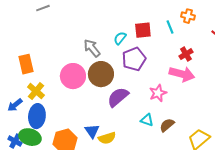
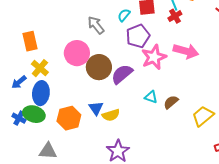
red cross: (186, 54) -> (175, 16), moved
brown circle: (101, 74) -> (99, 67), moved
pink star: (158, 93) -> (154, 57), moved, size x1.4

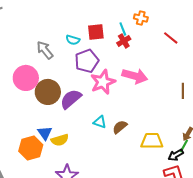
cyan semicircle: (124, 15) -> (73, 40), turned -112
yellow trapezoid: (203, 116) -> (152, 141), turned 40
orange hexagon: (69, 118) -> (31, 148), moved

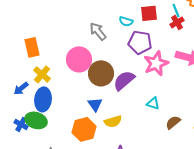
purple pentagon: (87, 61) -> (140, 42), turned 30
brown semicircle: (120, 127) -> (173, 122), moved
blue triangle: (45, 133) -> (95, 104), moved

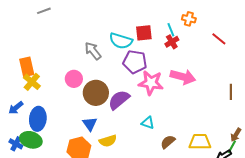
cyan semicircle: (126, 21) -> (121, 41), size x1.6
pink circle: (79, 59) -> (74, 79), size x0.7
pink star: (156, 63) -> (151, 83), turned 30
yellow cross: (42, 74) -> (32, 82), moved

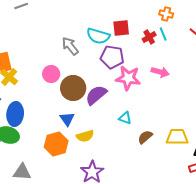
cyan line: (171, 30) -> (163, 34), moved
pink arrow: (183, 77) -> (160, 72), size x0.7

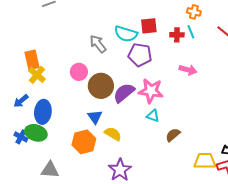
red cross: (149, 37) -> (177, 35), turned 32
pink star: (128, 78) -> (151, 91), moved
yellow semicircle: (85, 136) -> (113, 134), turned -132
yellow trapezoid: (177, 137) -> (205, 161), moved

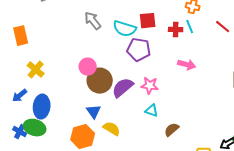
gray arrow: (98, 44) -> (93, 21), moved
orange rectangle: (32, 60) -> (21, 36), moved
pink circle: (79, 72) -> (88, 67), moved
pink star: (151, 91) -> (150, 86), size x0.7

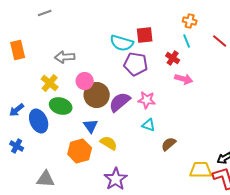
gray arrow: (93, 21) -> (65, 57), moved, turned -54
red cross: (176, 30) -> (173, 58), moved, turned 32
yellow cross: (36, 70) -> (50, 83), moved
blue ellipse: (42, 107) -> (39, 121), turned -30
green ellipse: (35, 128) -> (61, 106), moved

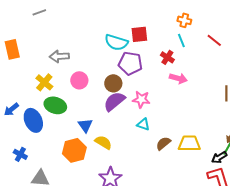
brown circle: (97, 95) -> (113, 83), moved, size x0.7
blue cross: (17, 146) -> (20, 154), moved
yellow trapezoid: (201, 170) -> (189, 143), moved

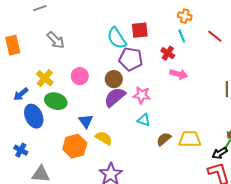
cyan semicircle: (116, 42) -> (117, 38), turned 40
gray arrow: (59, 56) -> (56, 40), moved, turned -132
blue arrow: (11, 109) -> (21, 94), moved

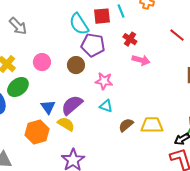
cyan line: (182, 36) -> (121, 11), moved
red line: (215, 36) -> (177, 35), moved
purple semicircle: (115, 97) -> (72, 105), moved
green ellipse: (56, 101) -> (18, 87), turned -55

